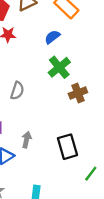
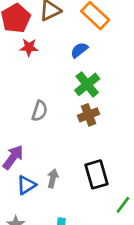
brown cross: (78, 93) -> (89, 115), moved
gray arrow: (27, 140) -> (53, 178), moved

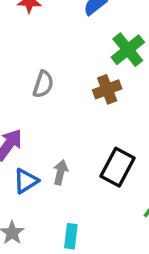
green cross: (87, 84) -> (128, 50), moved
black rectangle: (96, 174) -> (117, 167), turned 44

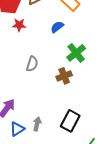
gray semicircle: (43, 84) -> (32, 64), moved

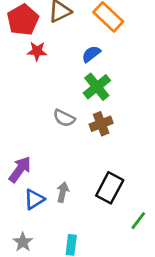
green cross: (76, 53) -> (97, 87), moved
gray semicircle: (32, 64) -> (64, 118), moved, turned 98

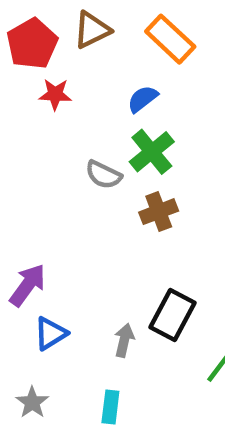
gray semicircle: (64, 118) -> (103, 175), moved
gray arrow: (63, 192) -> (124, 340), moved

